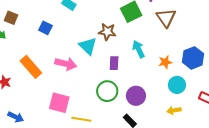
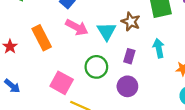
pink arrow: (66, 64) -> (77, 27), moved
green circle: (107, 91) -> (96, 67), moved
purple circle: (136, 96) -> (127, 86), moved

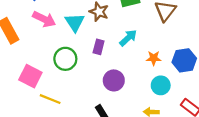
cyan arrow: (159, 48) -> (128, 38), turned 60
purple circle: (127, 86) -> (114, 80), moved

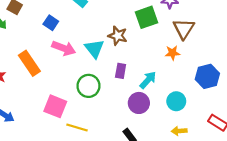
cyan arrow: (128, 38) -> (148, 80), moved
orange star: (154, 58) -> (172, 53), moved
cyan circle: (161, 85) -> (176, 101), moved

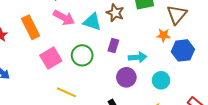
cyan triangle: (94, 49) -> (92, 22), turned -42
blue hexagon: (207, 76) -> (183, 50), moved
cyan arrow: (148, 80) -> (138, 57), turned 36
pink square: (55, 106) -> (51, 58), moved, turned 30

